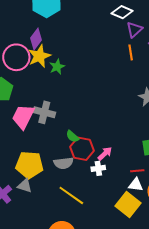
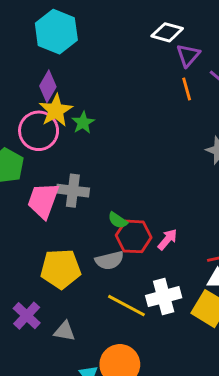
pink circle: (16, 57) -> (39, 131), moved
white cross: (98, 168) -> (164, 297), moved, size x1.6
gray triangle: (25, 186) -> (65, 331), moved

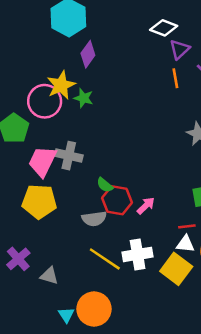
purple diamond: (48, 86) -> (88, 54), moved
green star: (83, 123) -> (84, 98), turned -30
yellow pentagon: (61, 269) -> (39, 202), moved

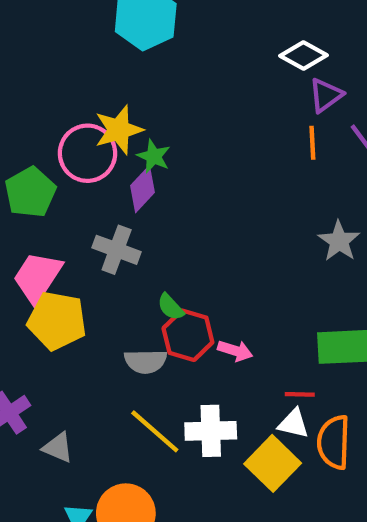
purple diamond: (88, 54) -> (142, 189), moved
pink trapezoid: (42, 161) -> (37, 277), moved
pink arrow: (146, 206) -> (235, 351), turned 54

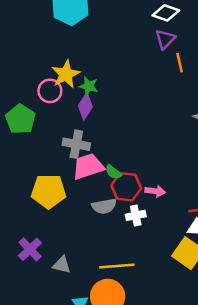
purple triangle: (326, 95) -> (165, 39), moved
pink circle: (87, 153) -> (50, 91), size x0.7
pink trapezoid: (37, 277) -> (88, 166), moved, turned 48
yellow line: (155, 431) -> (117, 266), moved, turned -36
white cross: (211, 431) -> (136, 215), moved, size x0.7

